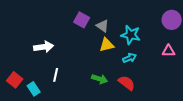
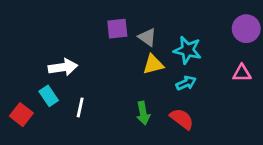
purple square: (82, 20) -> (117, 29), turned -35
green arrow: (100, 79) -> (143, 113), turned 63
cyan rectangle: (34, 89) -> (49, 96), moved

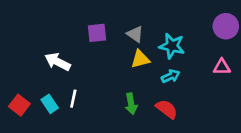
purple square: (117, 29) -> (97, 33), moved
white arrow: (63, 67) -> (58, 62), turned -145
cyan rectangle: (49, 96) -> (50, 104), moved

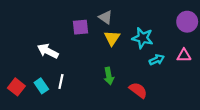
gray triangle: (135, 34) -> (106, 17), moved
yellow triangle: (140, 59) -> (112, 38), moved, turned -42
cyan arrow: (171, 76) -> (157, 60), moved
green arrow: (131, 104) -> (109, 76), moved

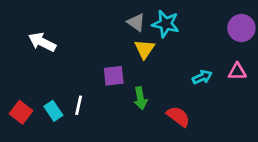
purple square: (81, 27) -> (114, 76), moved
cyan star: (143, 38) -> (166, 24), moved
white arrow: (48, 51) -> (42, 42), moved

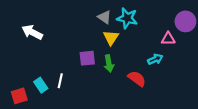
pink triangle: (237, 72) -> (168, 39), moved
green arrow: (140, 98) -> (109, 64), moved
red square: (21, 112) -> (19, 96), moved, turned 35
red semicircle: (178, 116) -> (137, 79), moved

